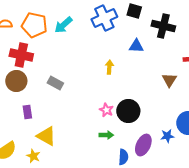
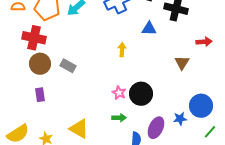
brown circle: (16, 81) -> (40, 64), moved
yellow triangle: (46, 136) -> (79, 129), moved

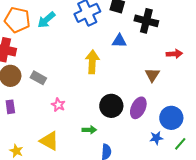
yellow arrow: (122, 50) -> (92, 62), size x1.6
pink star: (119, 93) -> (58, 105), moved
blue star: (180, 119) -> (156, 138), moved
purple ellipse: (156, 128) -> (138, 108), moved

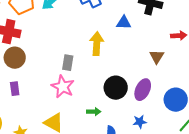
gray rectangle: (38, 78) -> (68, 63), moved, turned 70
pink star: (58, 105) -> (63, 87), size x1.6
blue star: (156, 138) -> (140, 122), moved

